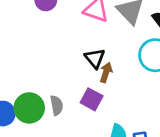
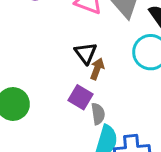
gray semicircle: (57, 105) -> (98, 114), moved

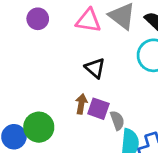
brown arrow: (97, 69) -> (81, 104), moved

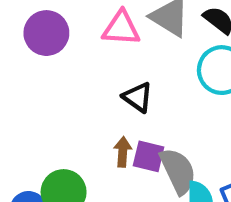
purple circle: (38, 19) -> (46, 33), size x1.4
gray semicircle: (117, 120) -> (178, 171), size x1.6

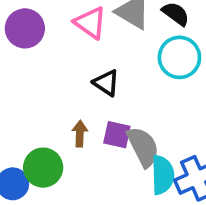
pink triangle: (121, 28) -> (90, 23), turned 33
brown arrow: (123, 152) -> (80, 134), moved

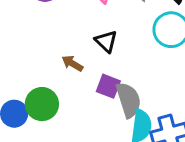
brown arrow: (80, 134) -> (72, 63), moved, turned -70

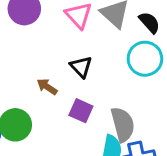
gray semicircle: (129, 100) -> (123, 124), moved

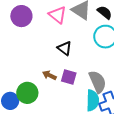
brown arrow: (47, 87) -> (49, 75), moved

